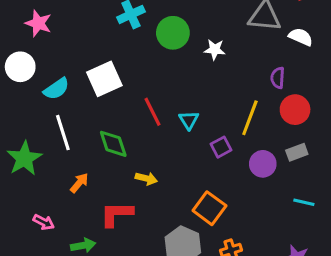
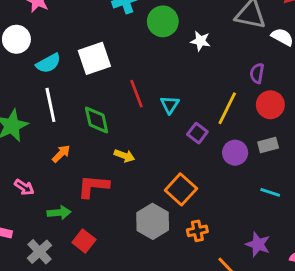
purple square: (221, 147) -> (197, 133), turned -30

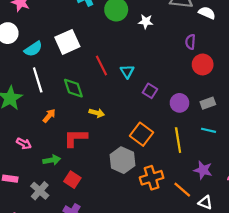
yellow line: (227, 108) -> (178, 140), moved, turned -30
gray rectangle: (268, 145) -> (208, 103), moved
orange cross: (197, 231) -> (152, 178), moved, size x1.5

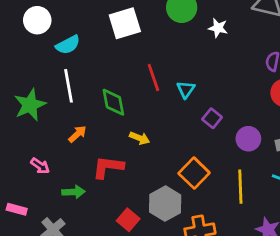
white square: (67, 42) -> (125, 23), moved
red square: (72, 180) -> (128, 220), moved

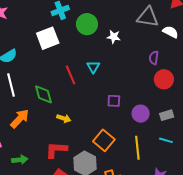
cyan triangle: (186, 89) -> (93, 67), moved
purple square: (212, 118) -> (114, 101), turned -32
orange arrow: (77, 134) -> (20, 119), size x1.5
red L-shape: (108, 167) -> (56, 150), moved

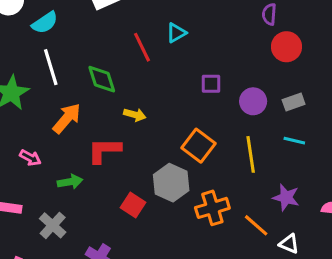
cyan triangle: (93, 67) -> (176, 33), turned 32
red L-shape: (56, 150) -> (104, 150), moved

